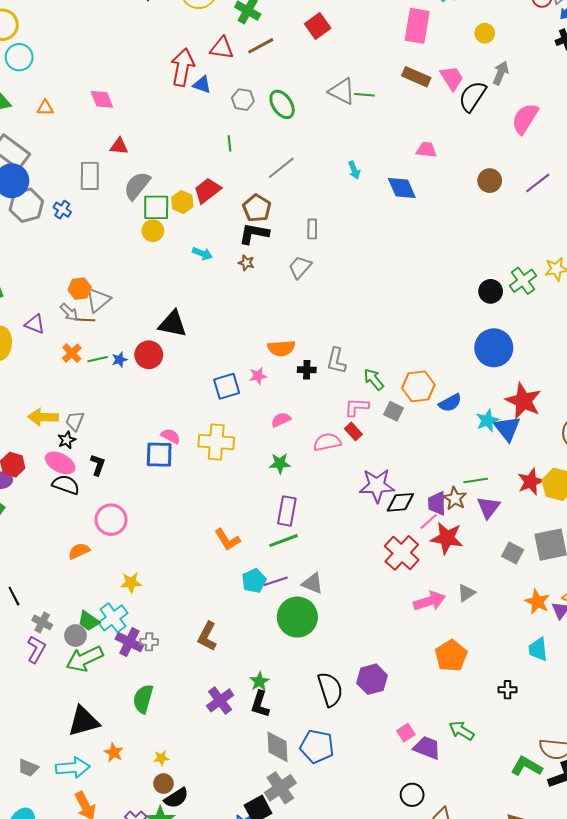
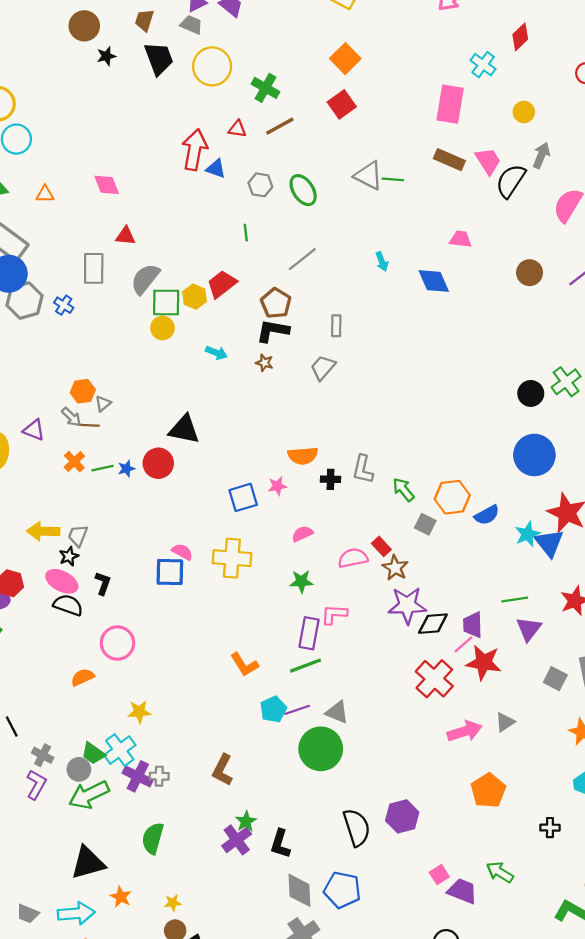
red triangle: (222, 48) -> (237, 129), size x0.7
gray triangle: (98, 300) -> (103, 404), size x0.6
pink L-shape: (357, 407) -> (334, 614), moved
brown star: (455, 498) -> (395, 568), moved
green star: (259, 681) -> (246, 821), moved

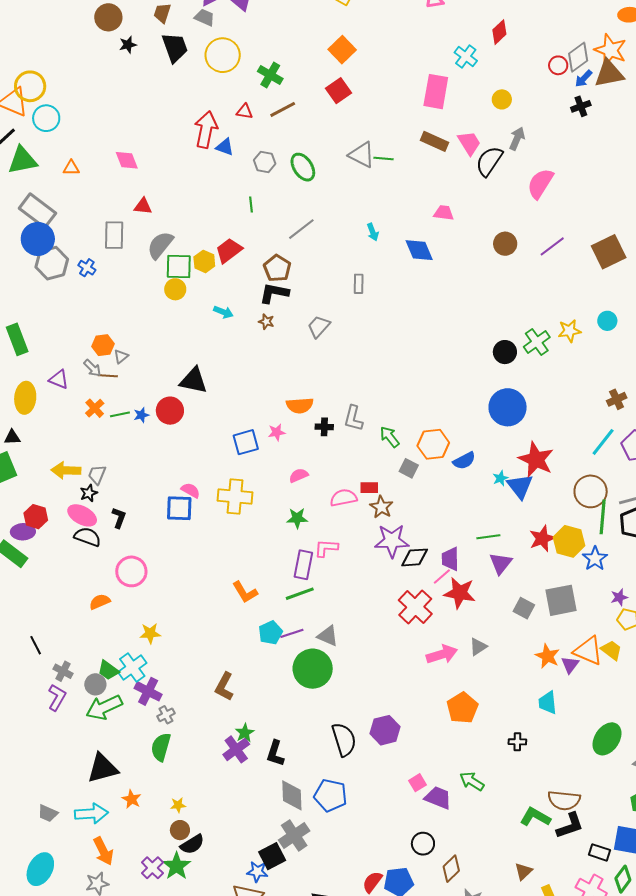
gray rectangle: (336, 326) -> (359, 284), moved
cyan star: (527, 534) -> (500, 478), size x0.7
red rectangle: (381, 546) -> (369, 488), turned -48
gray cross: (159, 776) -> (166, 715), moved, turned -30

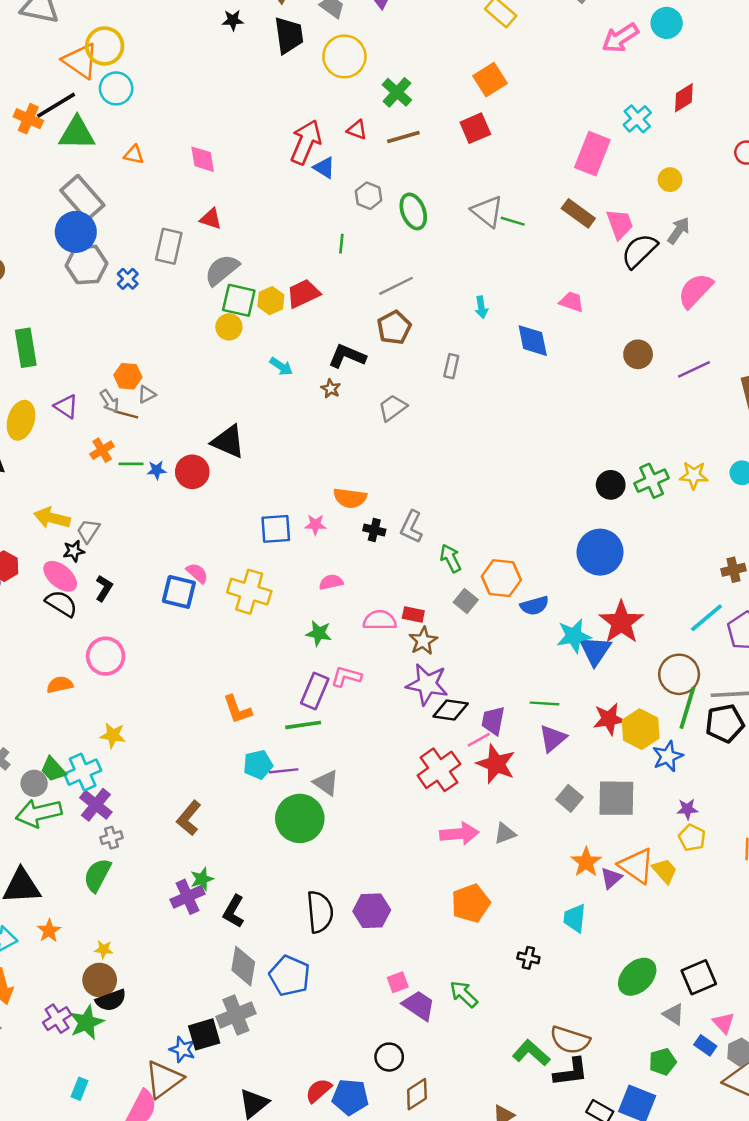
brown pentagon: (277, 268) -> (394, 328), moved
cyan star: (500, 478) -> (574, 636), size x1.8
brown circle: (180, 830) -> (100, 980), size x1.4

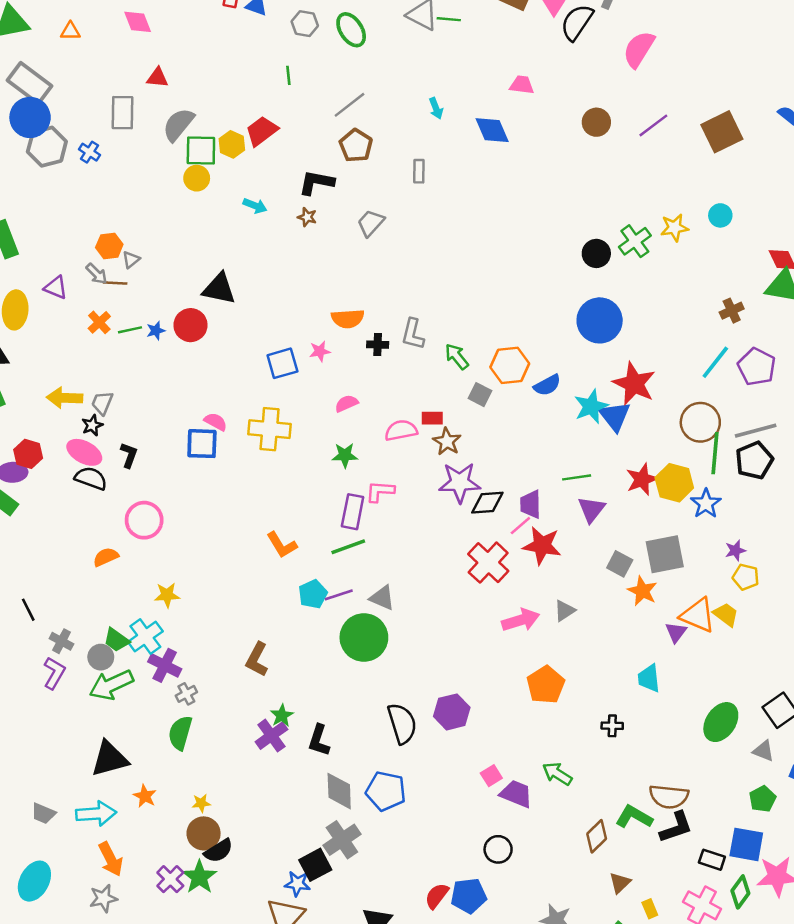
orange star: (586, 862) -> (642, 591), moved
brown diamond: (417, 1094) -> (597, 836), moved

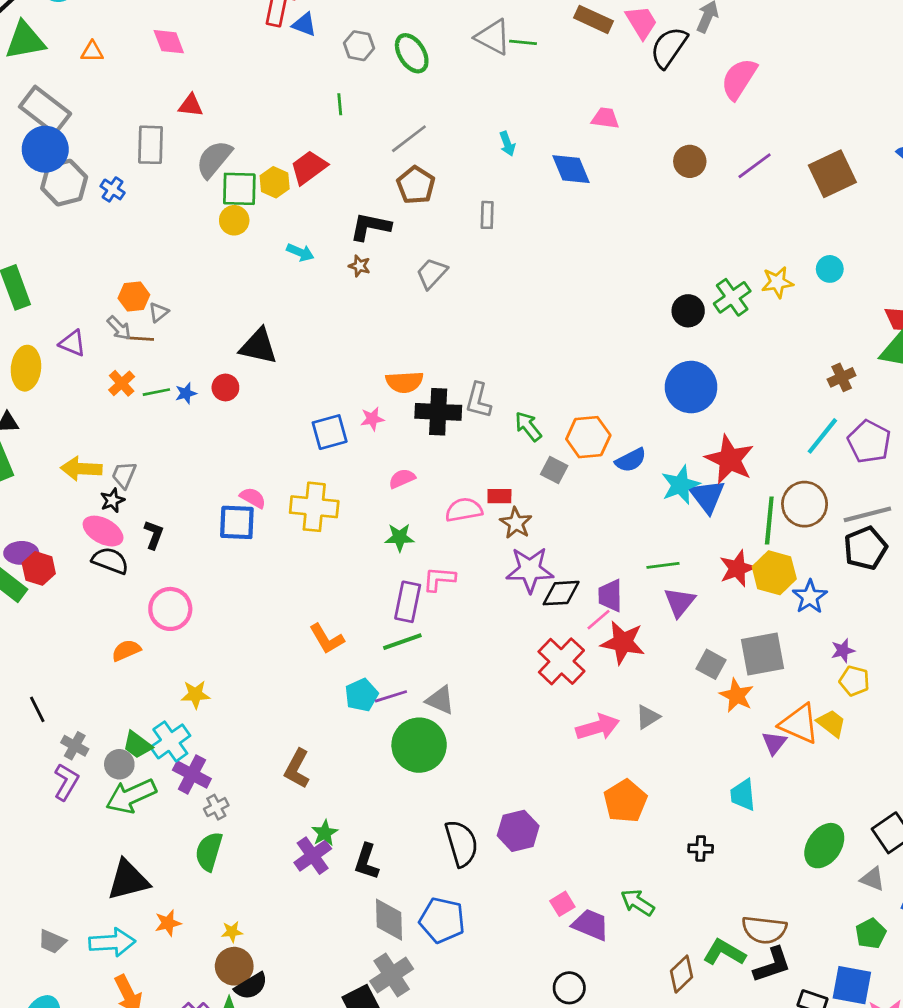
red circle: (191, 325) -> (225, 387), size x0.7
black cross: (378, 345) -> (438, 412), size x1.8
green line: (715, 453) -> (769, 520), moved
red hexagon: (28, 454) -> (39, 568), moved
orange star: (145, 796) -> (168, 923), turned 30

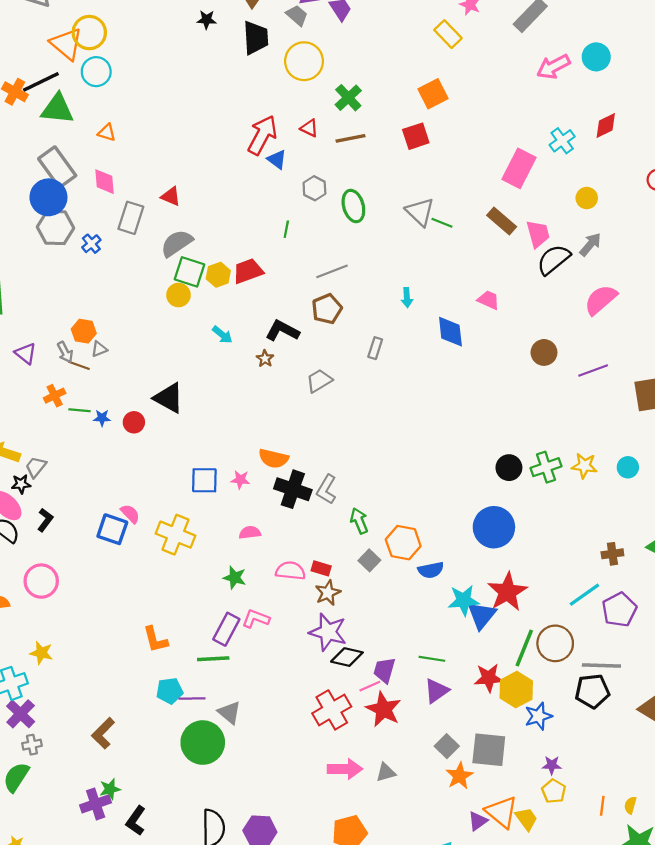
pink diamond: (169, 42) -> (104, 182), moved

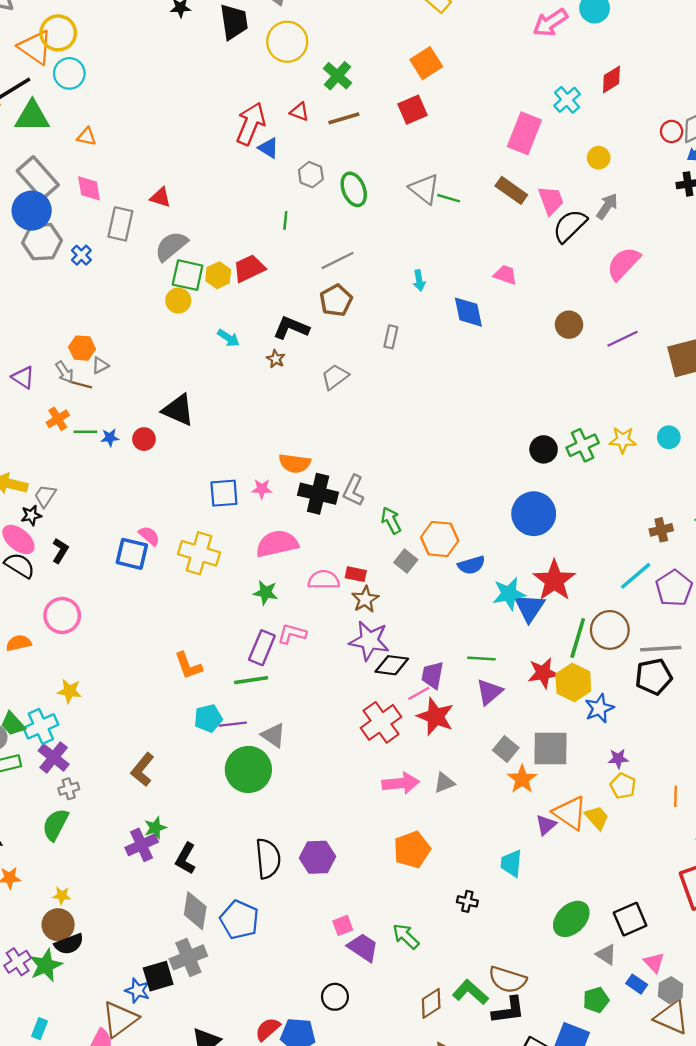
pink semicircle: (250, 533) -> (277, 544), size x1.8

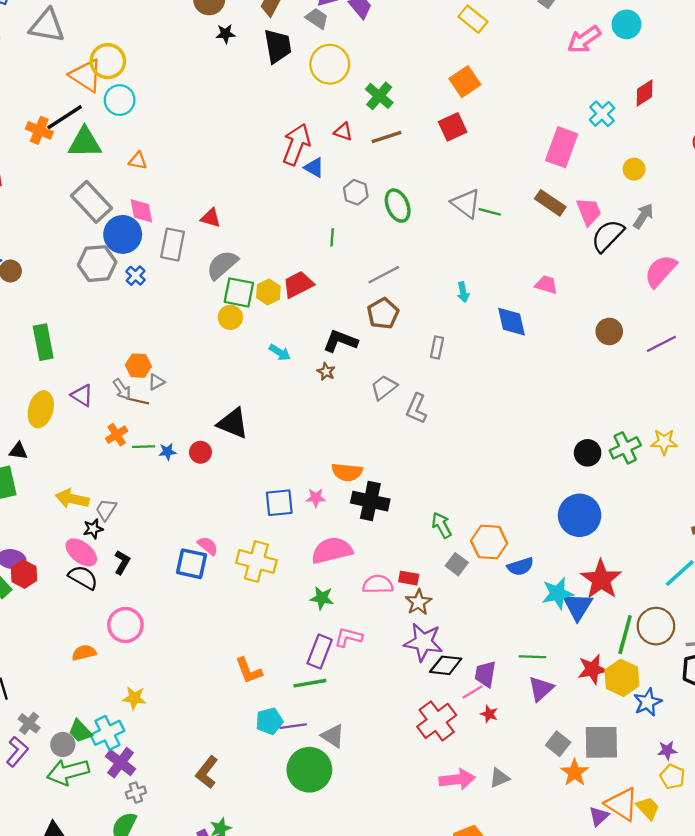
blue circle: (32, 211) -> (123, 234), moved
gray L-shape: (353, 491) -> (416, 409), moved
red star: (435, 716) -> (489, 714), size x0.5

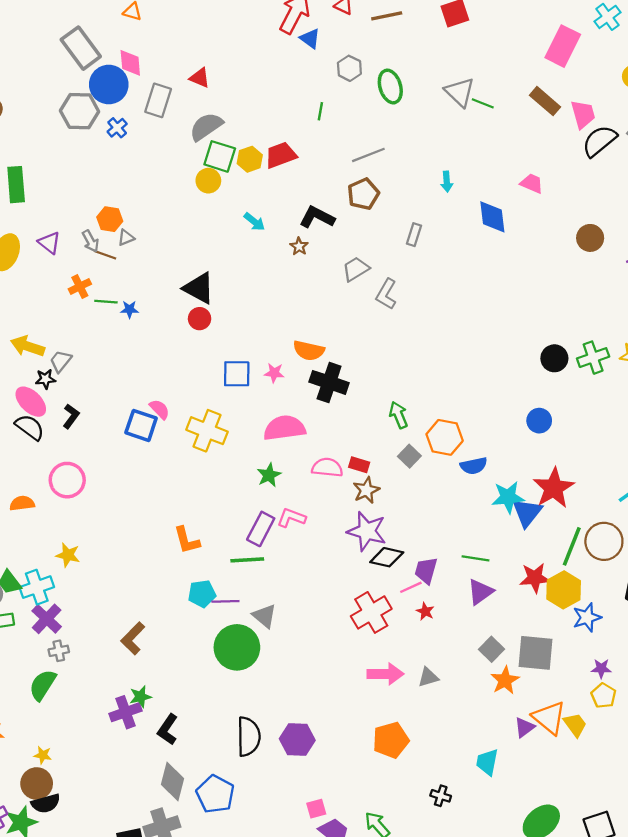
red circle: (200, 452) -> (200, 319), moved
blue circle: (580, 515) -> (539, 421), size x0.6
green star: (322, 598) -> (269, 475), turned 30

